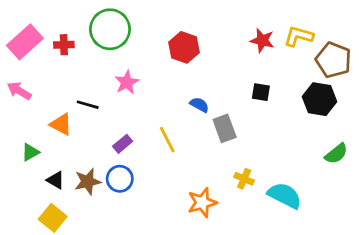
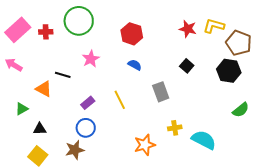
black square: (261, 92) -> (187, 66), turned 32
blue semicircle: (199, 105) -> (135, 65), moved
yellow cross: (244, 179) -> (175, 128), turned -32
black triangle: (56, 180) -> (40, 129), turned -32
brown star: (88, 182) -> (75, 150), moved

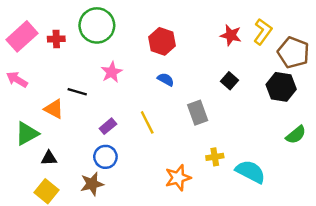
yellow L-shape: (214, 26) -> (263, 32), turned 110
green triangle: (22, 109) -> (27, 134), size x1.5

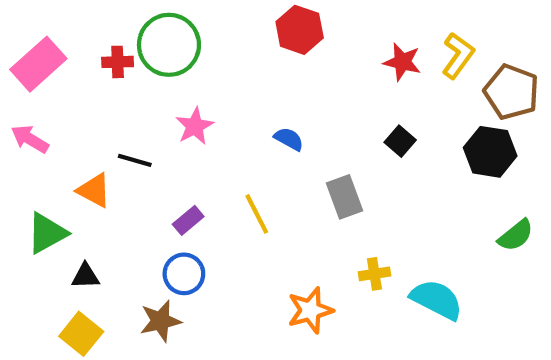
red cross: (56, 39) -> (118, 62), moved
red hexagon: (162, 41) -> (300, 30), moved

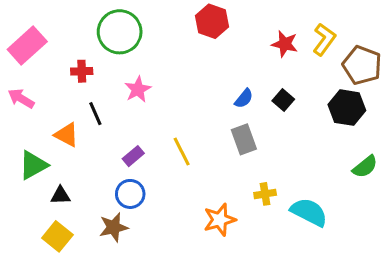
red cross: (118, 62) -> (82, 71), moved
blue semicircle: (289, 139) -> (244, 98), moved, turned 100
black line: (135, 160) -> (95, 114), turned 50

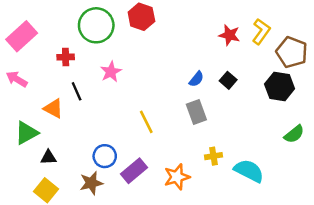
red hexagon: (212, 21) -> (141, 17), moved
purple rectangle: (133, 156) -> (134, 171), moved, size x1.5

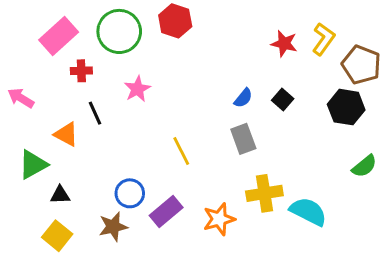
pink rectangle: (22, 36) -> (59, 36), moved
yellow cross: (214, 156) -> (264, 193), size x1.6

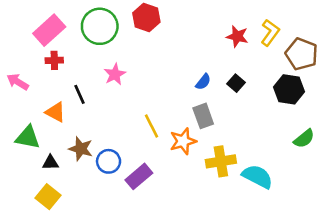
red cross: (81, 71) -> (54, 60), moved
green triangle: (33, 165) -> (28, 137), turned 40
orange star: (219, 219) -> (183, 141), moved
brown star: (113, 227) -> (81, 149), moved, turned 30

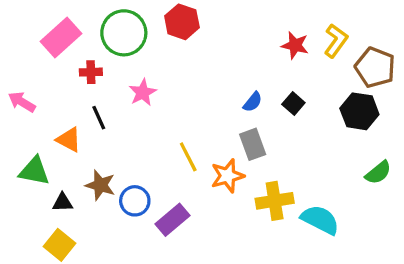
red cross: (54, 60) -> (91, 72), moved

